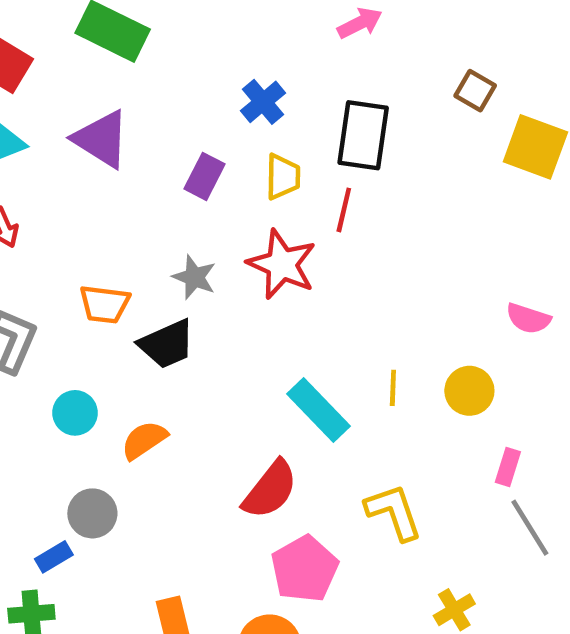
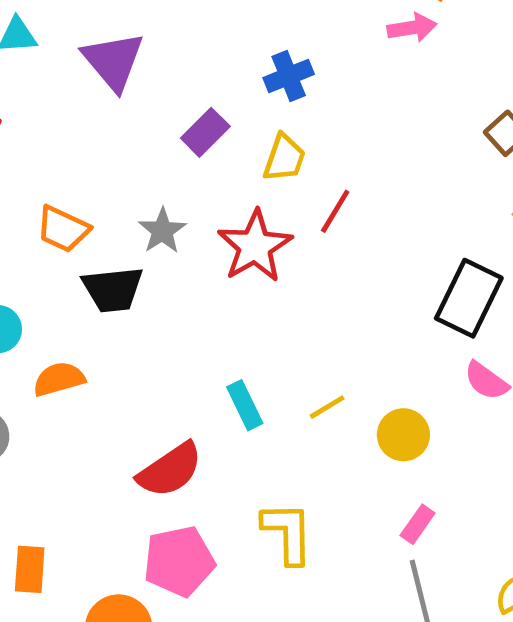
black rectangle: (363, 135) -> (469, 298), moved
yellow line: (393, 388) -> (327, 407), turned 39
cyan rectangle: (319, 410) -> (245, 405), size x0.7

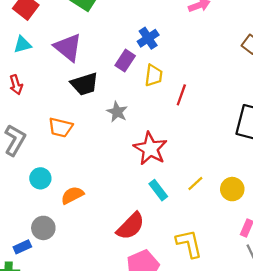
purple rectangle: (205, 132) -> (125, 61), moved
gray star: (162, 231) -> (117, 112), moved
red star: (255, 246) -> (150, 149), moved
black trapezoid: (113, 289) -> (85, 84), moved

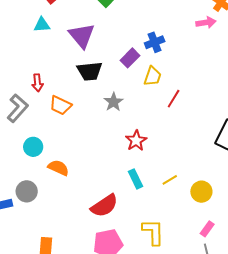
red arrow: (16, 85) -> (37, 83), moved
red star: (150, 149) -> (136, 141), size x0.7
orange semicircle: (72, 195) -> (58, 168), turned 40

